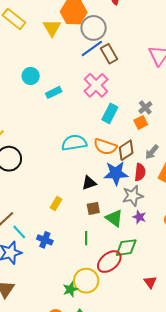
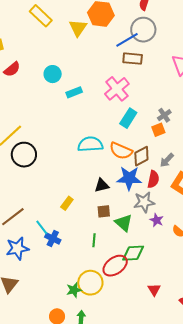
gray circle: (94, 28) -> (143, 30), moved
blue line: (92, 48) -> (127, 40), moved
brown rectangle: (109, 54) -> (133, 59), turned -60
purple star: (139, 217) -> (157, 220), moved
cyan line: (19, 232) -> (42, 227), moved

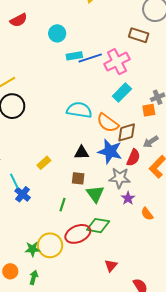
blue line: (127, 40) -> (90, 58), moved

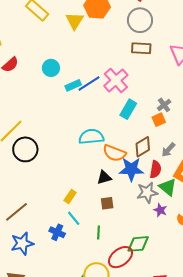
brown rectangle: (139, 35) -> (141, 48), moved
orange semicircle: (108, 123) -> (114, 153), moved
cyan line: (14, 181) -> (74, 218), moved
green triangle: (95, 194) -> (168, 187), moved

